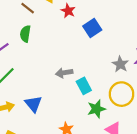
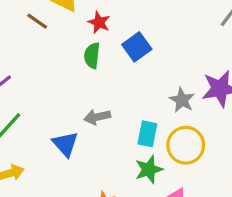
green semicircle: (25, 34) -> (92, 56), moved
cyan rectangle: (84, 86) -> (147, 134), moved, turned 42
blue triangle: (33, 104) -> (65, 144), moved

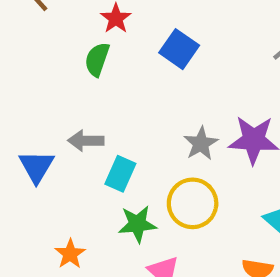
blue square: (137, 47) -> (179, 49), moved, turned -32
cyan rectangle: (147, 134) -> (120, 174), moved

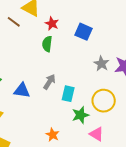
gray arrow: (86, 141) -> (49, 82), turned 133
gray star: (201, 144) -> (101, 64), moved
blue triangle: (36, 166) -> (22, 90), moved, turned -42

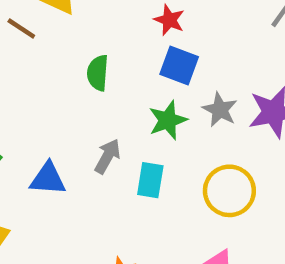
red star: (52, 24) -> (169, 20), moved
blue square: (83, 32) -> (179, 66), moved
green star: (80, 115) -> (168, 120), moved

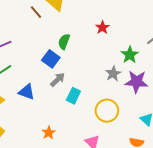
blue square: (179, 66) -> (51, 59), moved
green star: (168, 120) -> (130, 55), moved, turned -30
blue triangle: (48, 179) -> (27, 92), moved

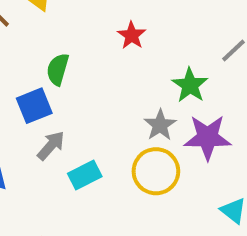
blue square: (51, 59) -> (34, 106), turned 36
cyan rectangle: (73, 96) -> (85, 175), turned 42
yellow circle: (107, 111) -> (156, 171), moved

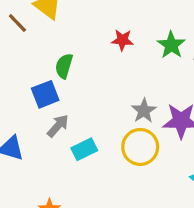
red star: (132, 35) -> (122, 40), turned -30
green star: (190, 85) -> (171, 45), moved

